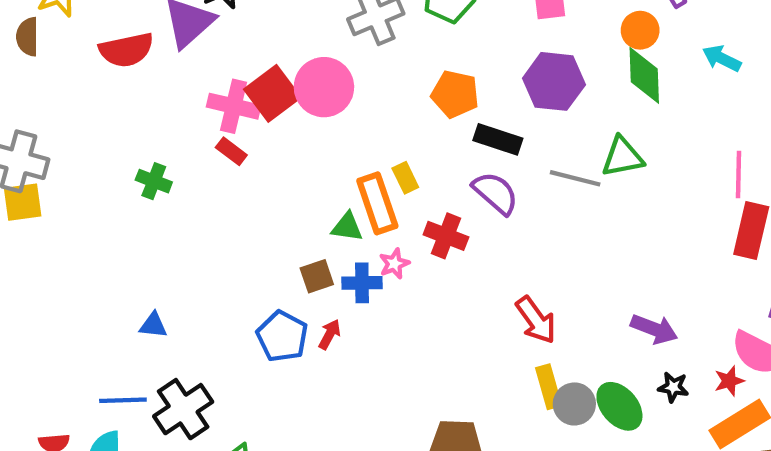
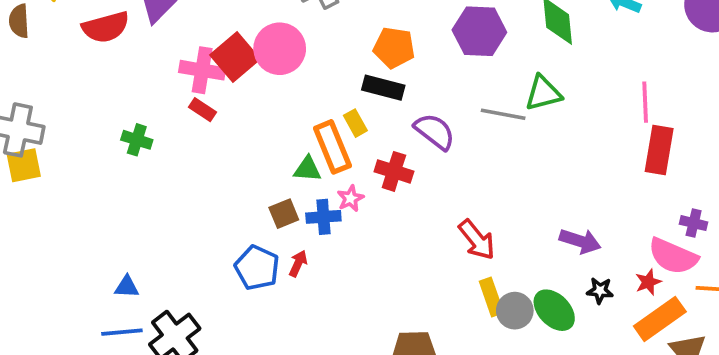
black rectangle: (498, 139) -> (383, 88), moved
blue triangle: (153, 325) -> (127, 287), moved

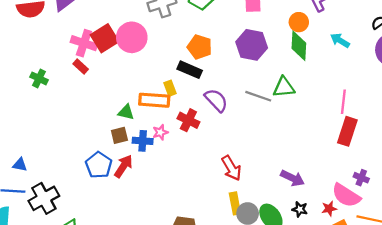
orange rectangle: (332, 147) -> (154, 100), turned -72
green triangle: (307, 169) -> (126, 112), moved
red arrow: (298, 263) -> (123, 166), size x1.5

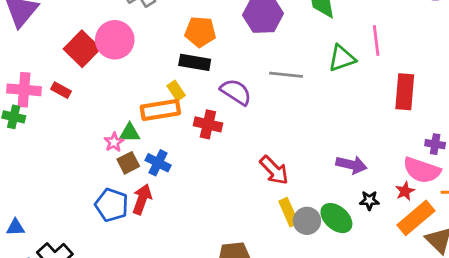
pink cross: (84, 43) -> (24, 90), moved
green triangle: (284, 87) -> (342, 58), moved
pink line: (343, 102) -> (376, 40), moved
pink star: (160, 132) -> (114, 142), moved
blue cross: (143, 141) -> (158, 163), turned 36

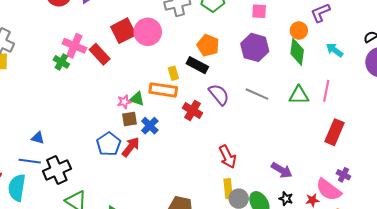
red rectangle: (61, 90) -> (100, 54), size x1.5
yellow rectangle: (176, 91) -> (173, 73), moved

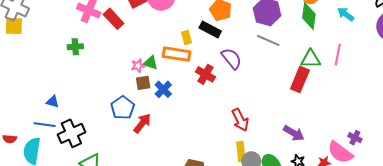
green cross: (61, 62) -> (75, 47), moved, turned -35
gray line: (257, 94) -> (268, 40), moved
red rectangle: (334, 132) -> (300, 79), moved
red arrow: (131, 147) -> (142, 123), moved

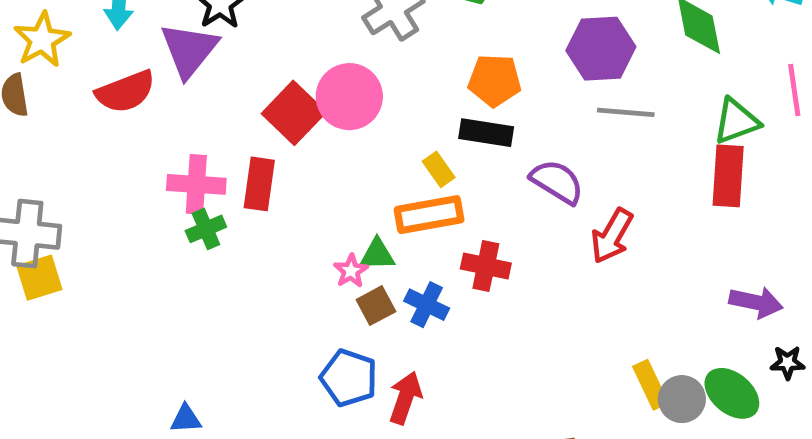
red rectangle: (114, 19) -> (259, 184), turned 70
green cross: (75, 47) -> (206, 229), moved
red cross: (205, 74) -> (486, 266), moved
red arrow: (240, 120) -> (612, 236), moved, turned 75

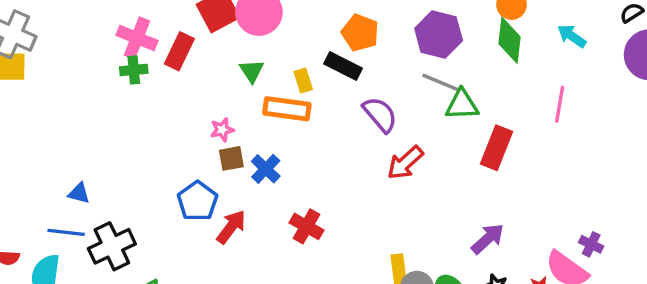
green triangle: (736, 121) -> (462, 105), moved
green triangle: (377, 254) -> (252, 71), moved, turned 40
red cross: (486, 266) -> (307, 226), moved
purple arrow: (756, 302) -> (488, 239), turned -72

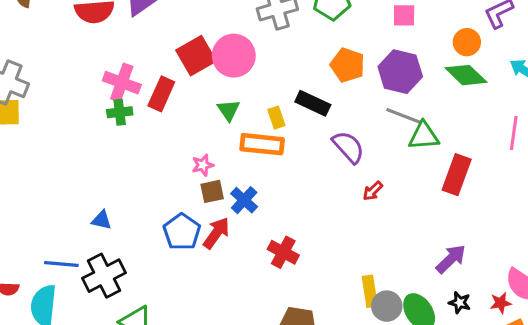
orange pentagon: (360, 33) -> (348, 65), moved
green diamond: (510, 40) -> (466, 75), turned -51
red arrow: (405, 163) -> (373, 191), size x0.6
blue triangle: (79, 193) -> (101, 220), moved
red arrow: (231, 227) -> (216, 233), moved

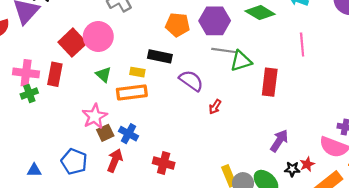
yellow rectangle: (276, 118) -> (137, 72), turned -48
pink star: (203, 165) -> (95, 116), size x1.6
blue pentagon: (182, 232) -> (74, 162), moved
red star: (500, 303) -> (307, 164), moved

